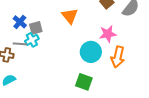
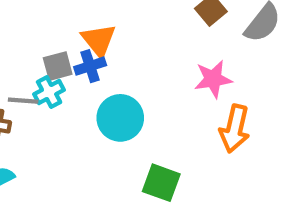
orange triangle: (70, 16) -> (99, 40), moved
blue cross: (20, 22) -> (90, 66), moved, turned 32
cyan circle: (91, 52) -> (120, 118), moved

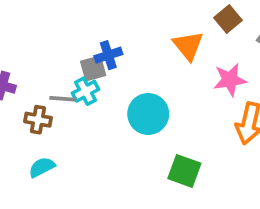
orange triangle: (99, 40) -> (188, 46), moved
blue cross: (90, 66) -> (108, 55), moved

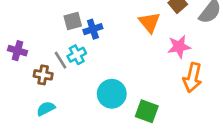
gray square: (93, 68) -> (73, 21), moved
gray line: (63, 99) -> (61, 60), turned 54
cyan circle: (148, 114) -> (112, 94), moved

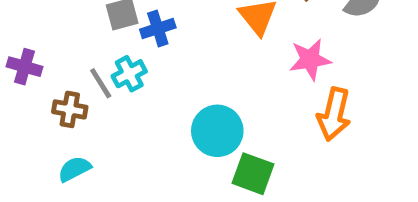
cyan circle: (112, 94) -> (217, 131), moved

